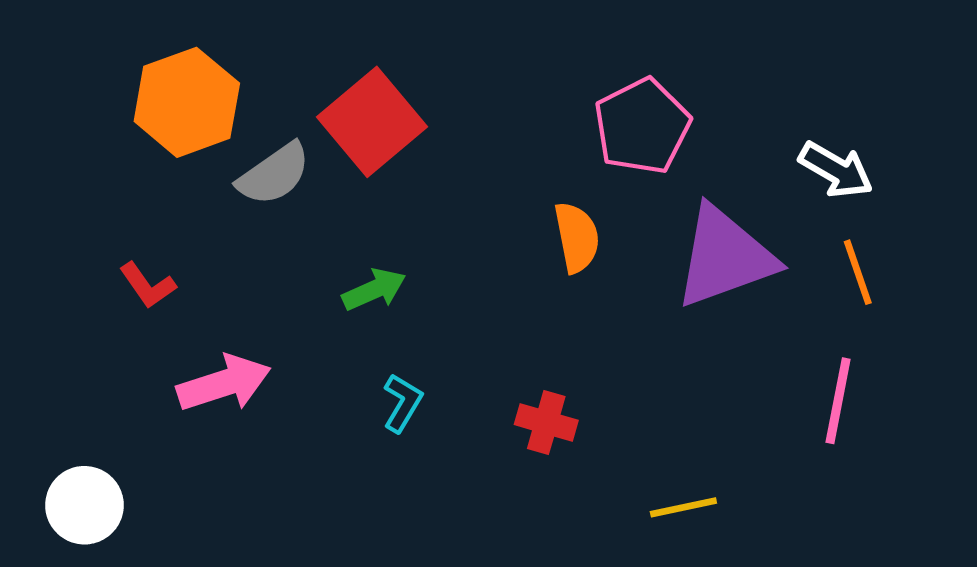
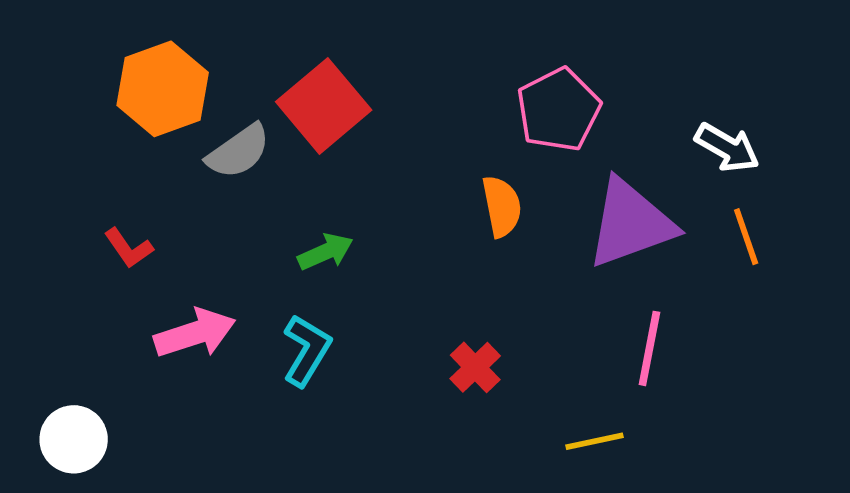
pink line: (838, 401) -> (649, 348), moved
cyan L-shape: (402, 403) -> (307, 350), moved, size x1.4
red cross: (546, 422) -> (475, 367), turned 30

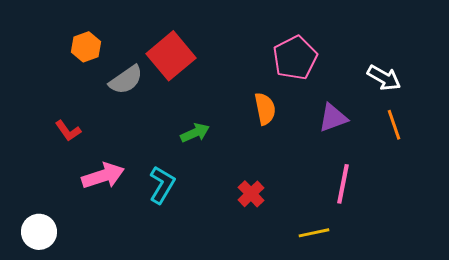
orange hexagon: (163, 89) -> (86, 47), size x0.6
purple triangle: (631, 223) -> (333, 118), size x0.6
green arrow: (326, 252) -> (195, 133), moved

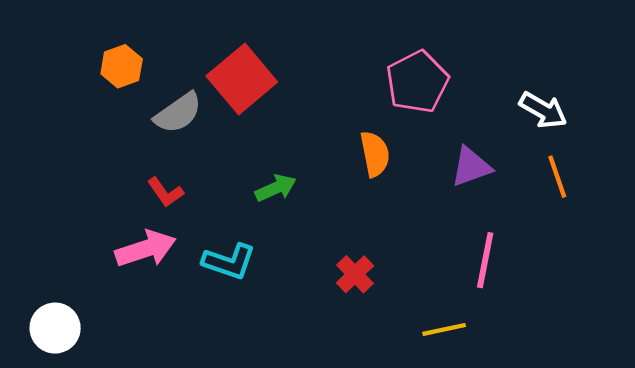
red L-shape: (68, 131) -> (165, 192), moved
cyan L-shape: (162, 185) -> (229, 262), turned 78

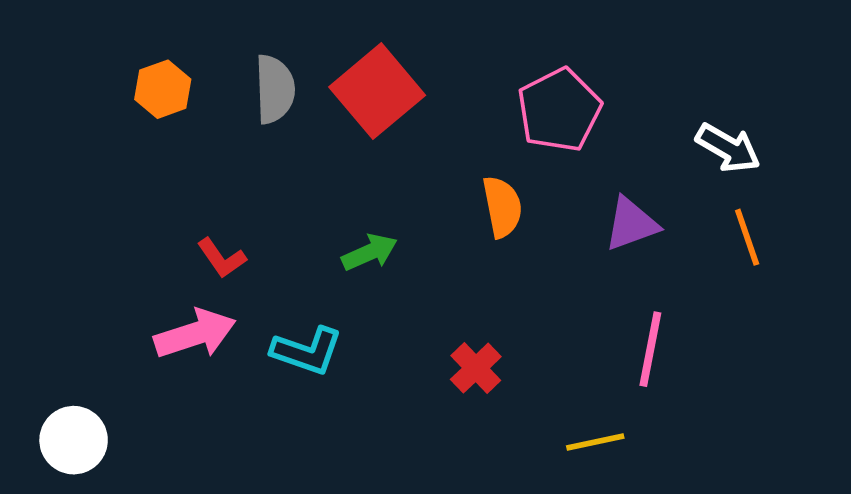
red square: (242, 79) -> (377, 91), moved
gray semicircle: (178, 113) -> (275, 89), moved, turned -57

